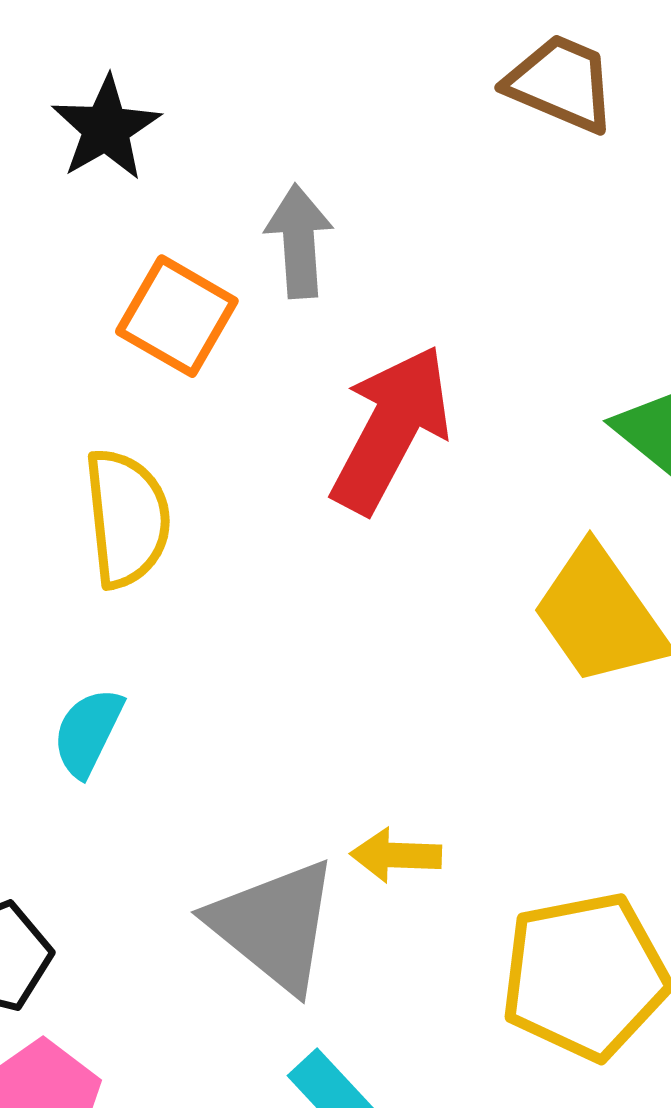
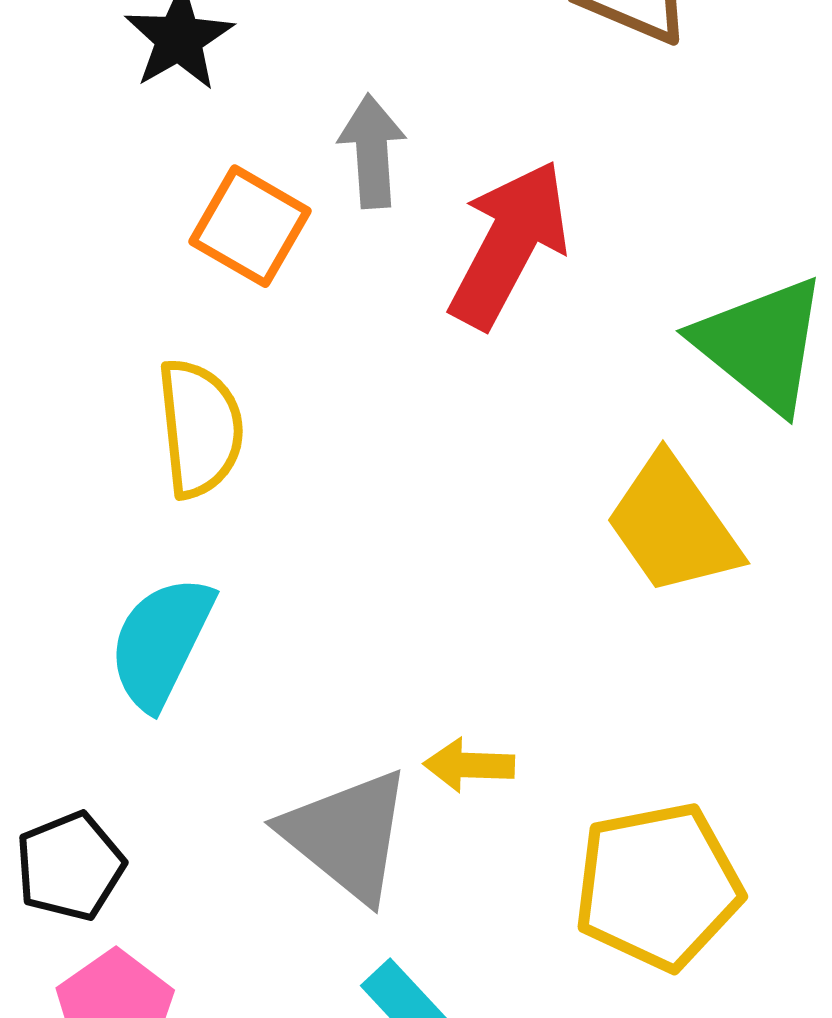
red arrow: (391, 429) -> (509, 244), moved
cyan semicircle: (88, 732) -> (161, 642), size x1.5

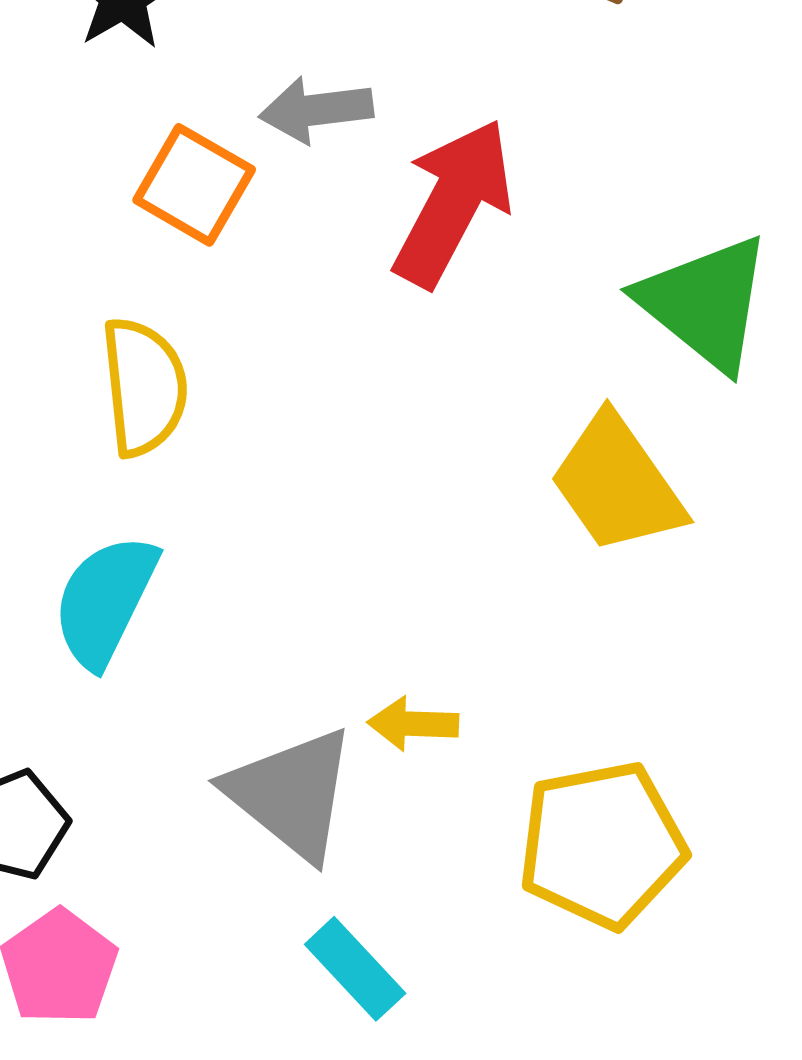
gray arrow: (372, 151) -> (316, 110), turned -93

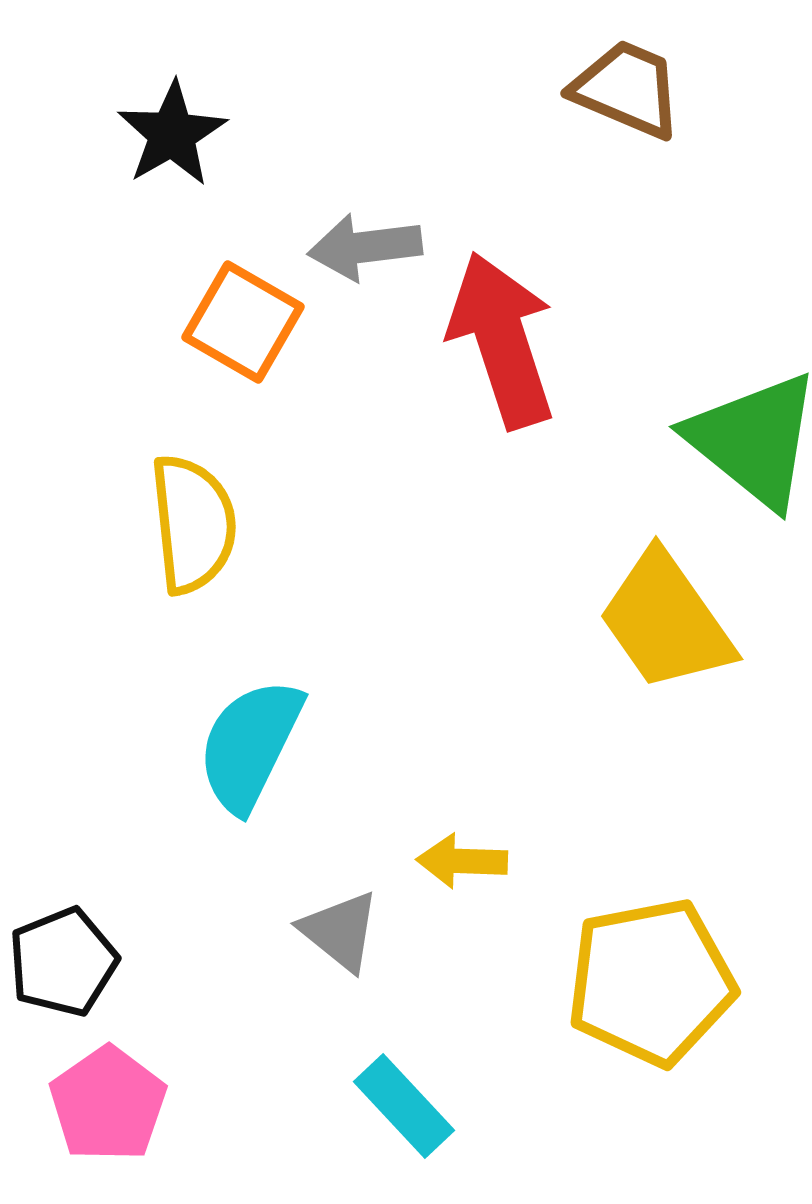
red arrow: (453, 203) -> (502, 340), turned -46
cyan semicircle: (105, 601) -> (250, 745), moved
gray triangle: (291, 794) -> (340, 931), size x0.6

